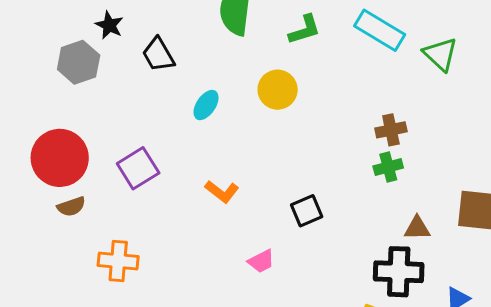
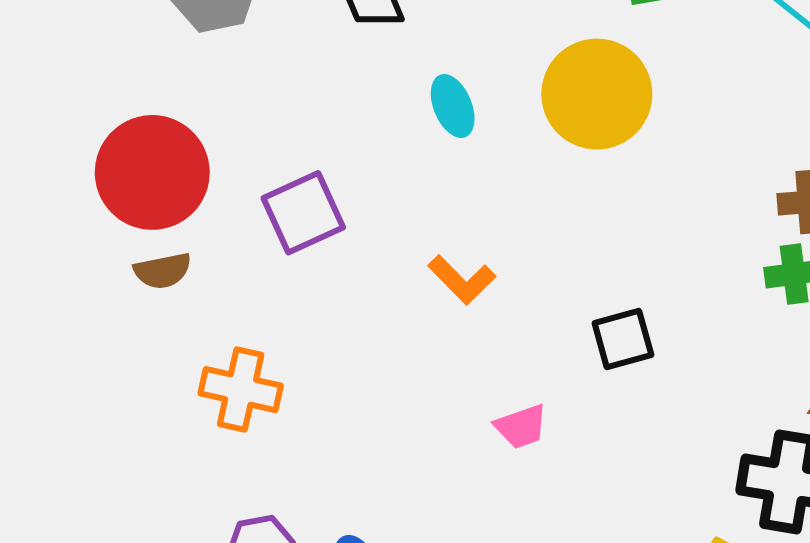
yellow circle: (278, 90) -> (597, 94), size x1.4
cyan ellipse: (206, 105) -> (453, 106), turned -64

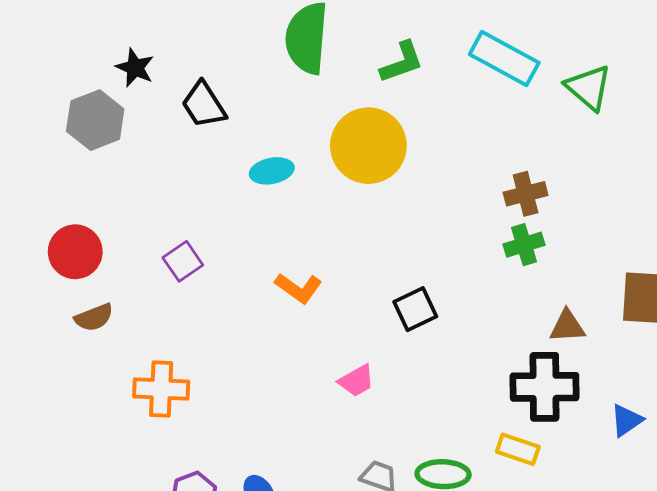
cyan ellipse: (453, 106) -> (272, 171), turned -69
red circle: (152, 172) -> (75, 252), size x0.7
purple square: (303, 213) -> (183, 261), size x0.7

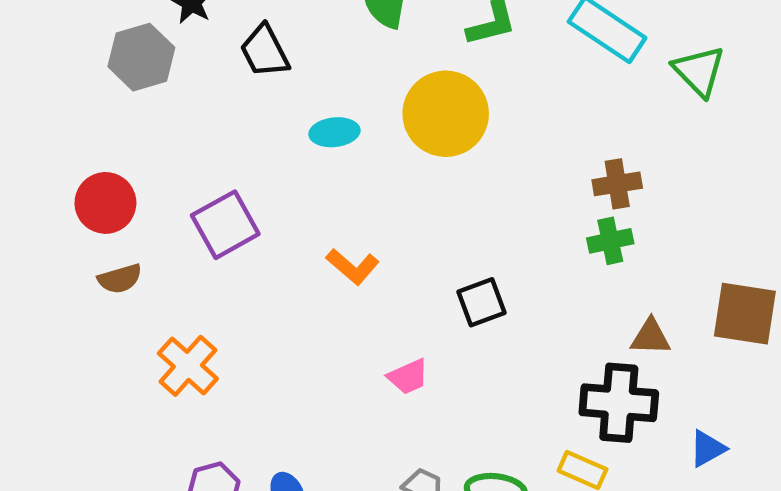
purple square: (183, 261) -> (225, 225), size x1.5
orange cross: (161, 389) -> (188, 366), turned 34

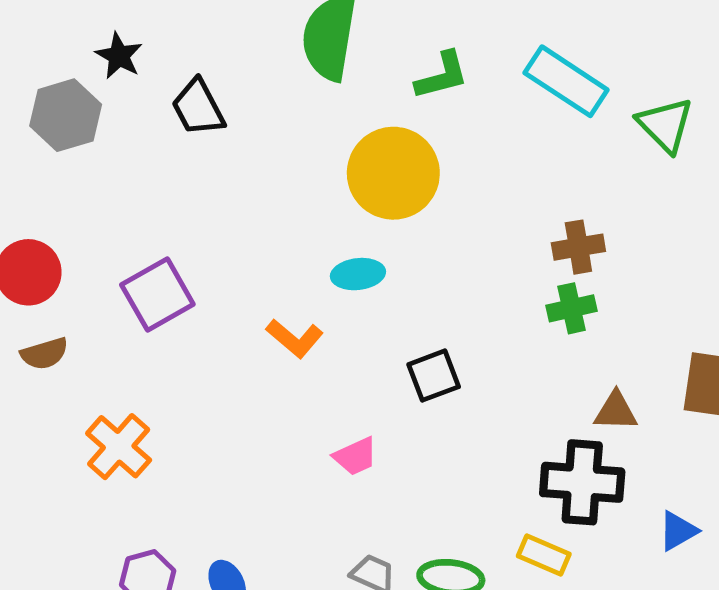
cyan ellipse: (334, 132) -> (358, 274), moved

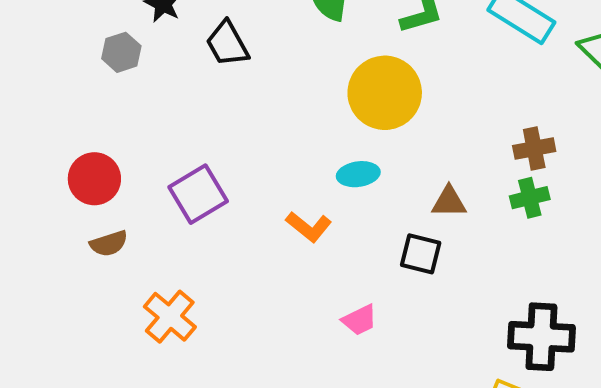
gray hexagon: (66, 115) -> (121, 52), size x0.7
black square: (434, 376) -> (421, 254), turned 36
brown triangle: (616, 411) -> (449, 202), moved

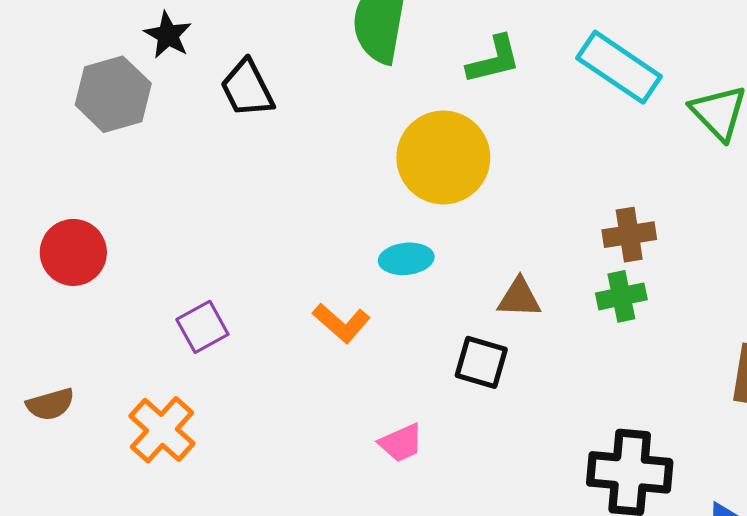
gray hexagon: (121, 52) -> (113, 94), size x1.5
purple square: (198, 194) -> (202, 327), moved, size x0.7
brown semicircle: (109, 243) -> (50, 404), moved

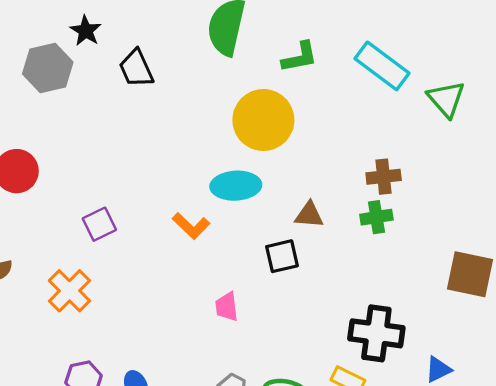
cyan ellipse: (406, 259) -> (236, 186), size x1.4
black square: (481, 362) -> (282, 256), turned -32
pink trapezoid: (401, 443) -> (227, 307), turned 104

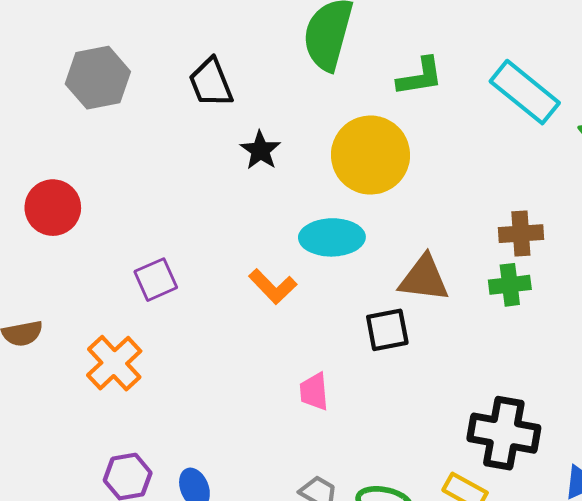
black star: (86, 31) -> (260, 150), moved
brown triangle: (309, 215) -> (424, 278), size x1.4

